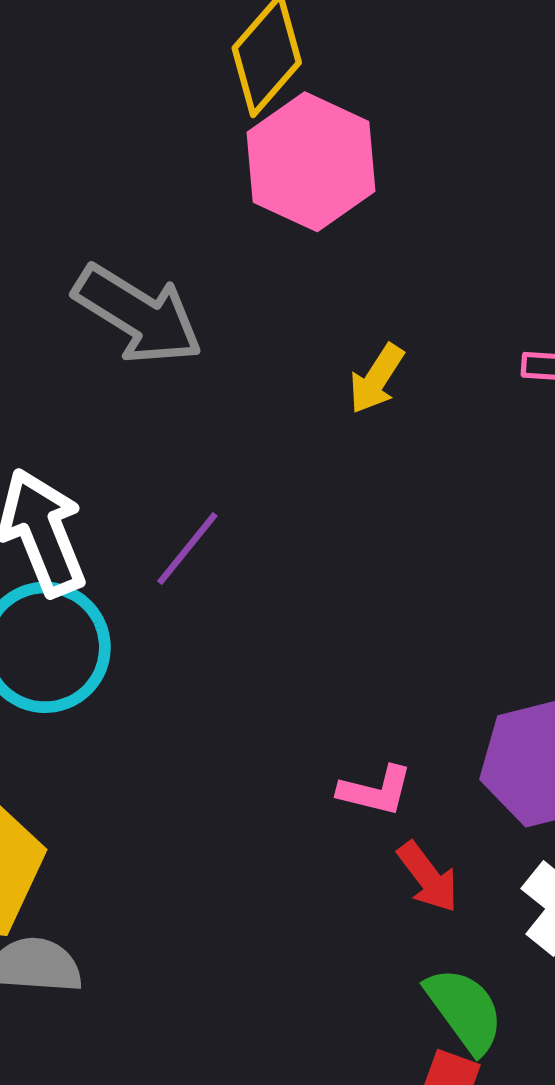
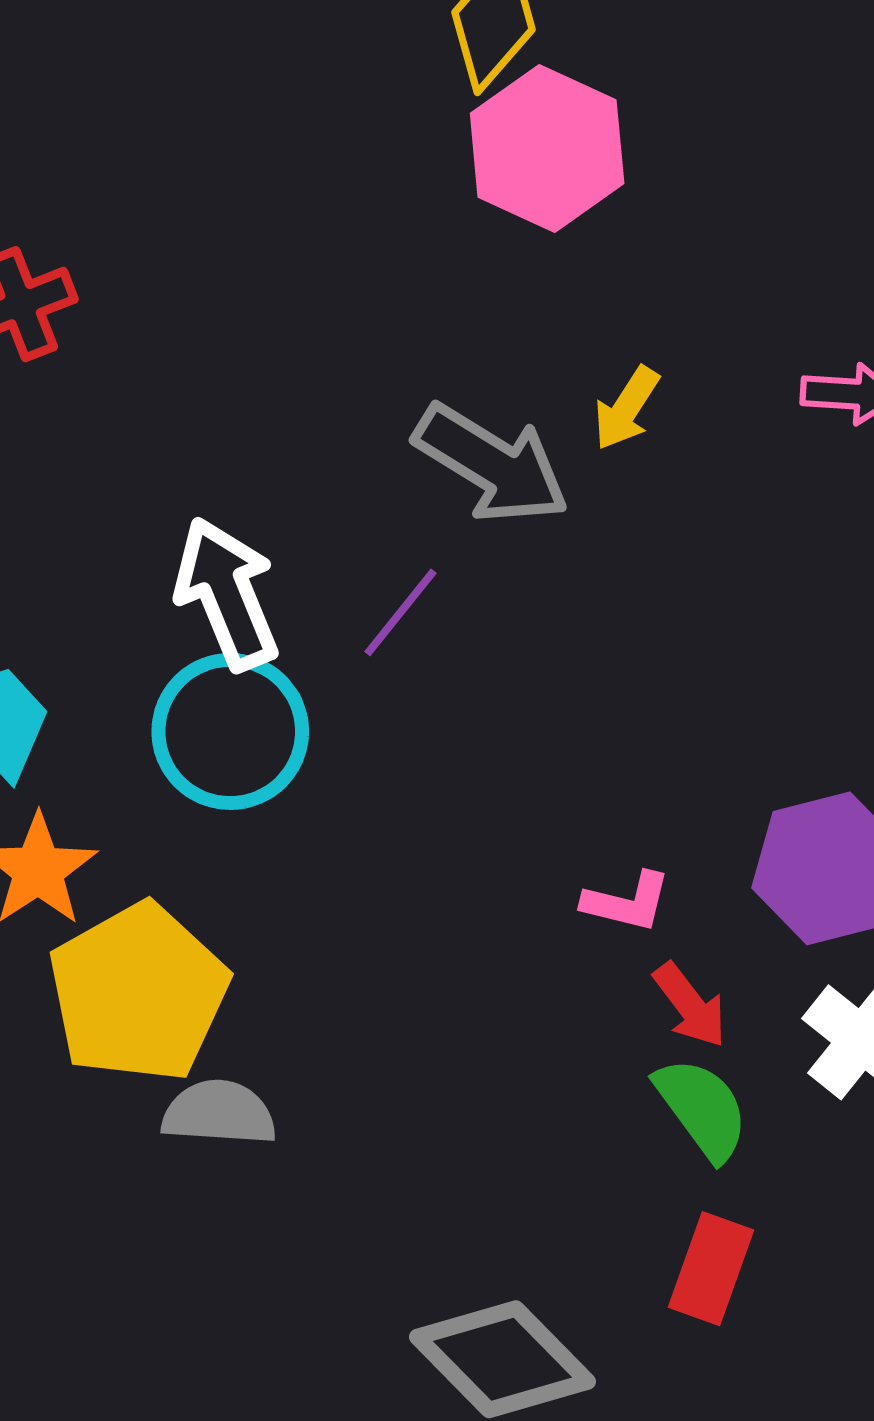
gray arrow: (138, 315) -> (491, 464), moved
green semicircle: (465, 1010) -> (702, 1109), moved

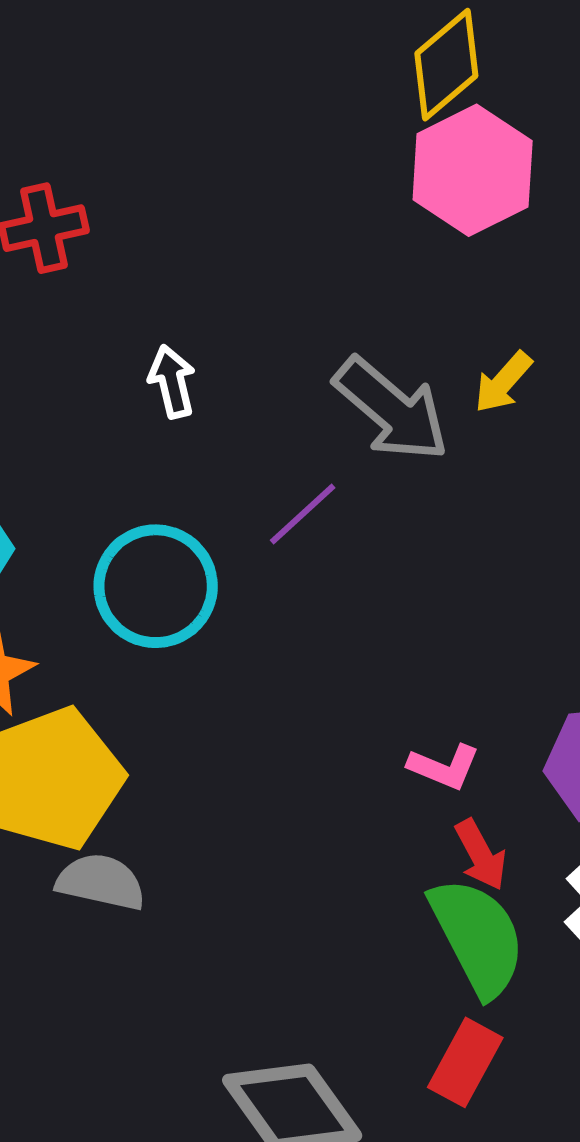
white arrow: (227, 594) -> (172, 382), moved, size x0.6
green semicircle: (702, 1109) -> (478, 937), size x1.4

